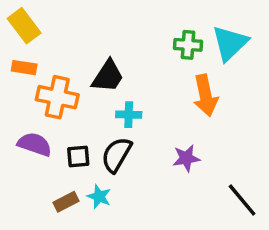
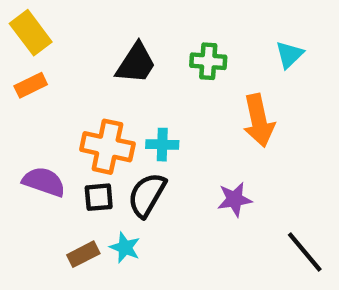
cyan triangle: (230, 43) -> (289, 55), size x0.6
green cross: (188, 45) -> (208, 61), moved
orange rectangle: (24, 68) -> (31, 85), turned -35
black trapezoid: (108, 76) -> (136, 63), moved
orange cross: (57, 97) -> (107, 147), moved

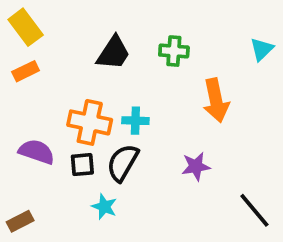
cyan triangle: (289, 55) -> (262, 49), moved
brown rectangle: (83, 254) -> (20, 221), moved

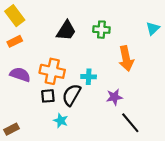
cyan cross: (135, 121) -> (89, 77), moved
purple semicircle: (37, 152) -> (20, 75), moved
black line: (254, 210) -> (130, 123), moved

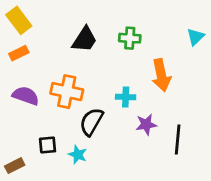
cyan cross: (89, 77) -> (126, 97), moved
black square: (48, 96) -> (48, 145), moved
black line: (130, 123) -> (178, 139), moved, turned 45

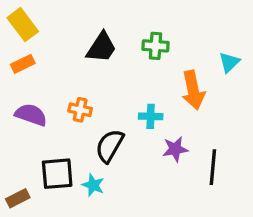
cyan triangle: (195, 37) -> (229, 62), moved
orange cross: (67, 92) -> (80, 110), size x0.6
black square: (48, 145) -> (57, 174), size x1.5

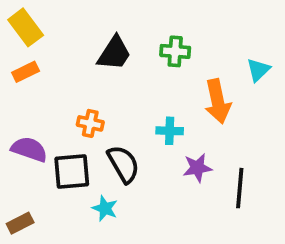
purple semicircle: (31, 115) -> (29, 149), moved
black semicircle: (110, 146) -> (123, 164), turned 120
black square: (57, 174) -> (72, 171), moved

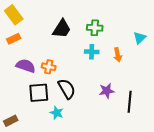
orange arrow: (218, 101) -> (118, 55), size x0.6
cyan cross: (170, 131) -> (92, 52), moved
purple semicircle: (29, 149) -> (26, 66), moved

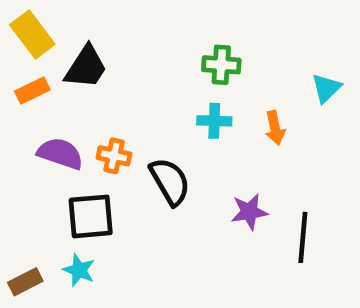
black trapezoid: (62, 29) -> (86, 67), moved
black semicircle: (67, 89) -> (170, 181), moved
cyan star: (57, 113) -> (79, 270), moved

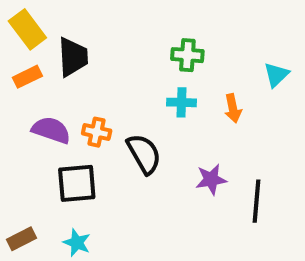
black trapezoid: (86, 67) -> (73, 57), turned -36
cyan star: (79, 270) -> (77, 243), moved

